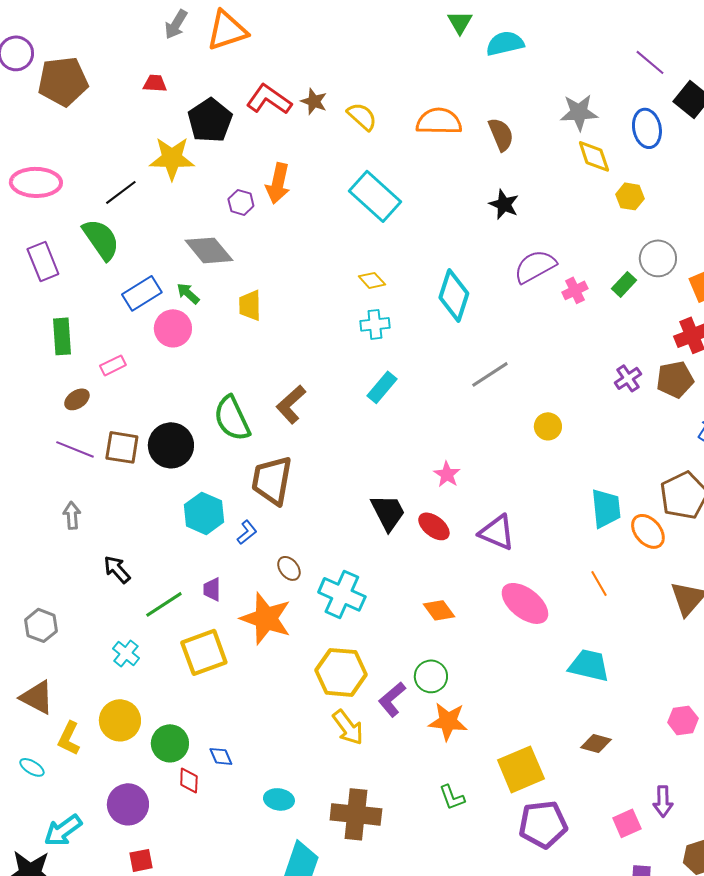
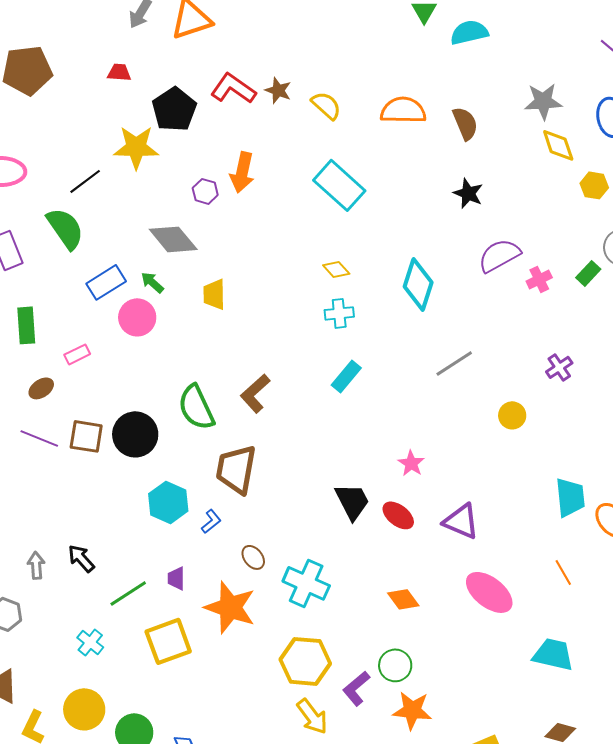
purple cross: (628, 378) -> (559, 367), moved
gray arrow: (72, 515) -> (36, 565), moved

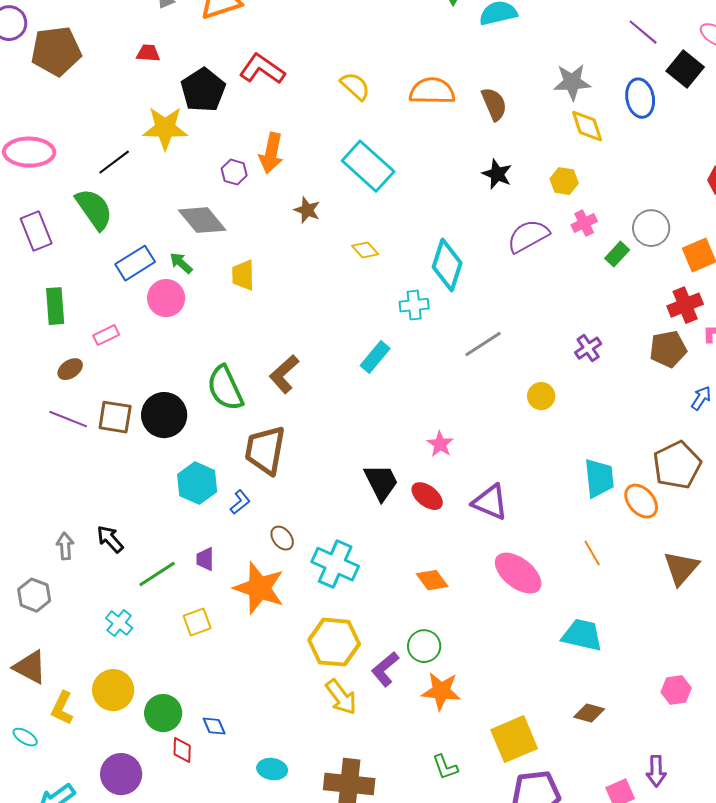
brown star: (278, 90) -> (307, 210), moved
yellow hexagon: (594, 185) -> (564, 181), moved
pink cross: (539, 279) -> (584, 223), moved
cyan cross: (339, 313) -> (414, 305), moved
yellow square: (168, 641) -> (197, 622), size x0.6

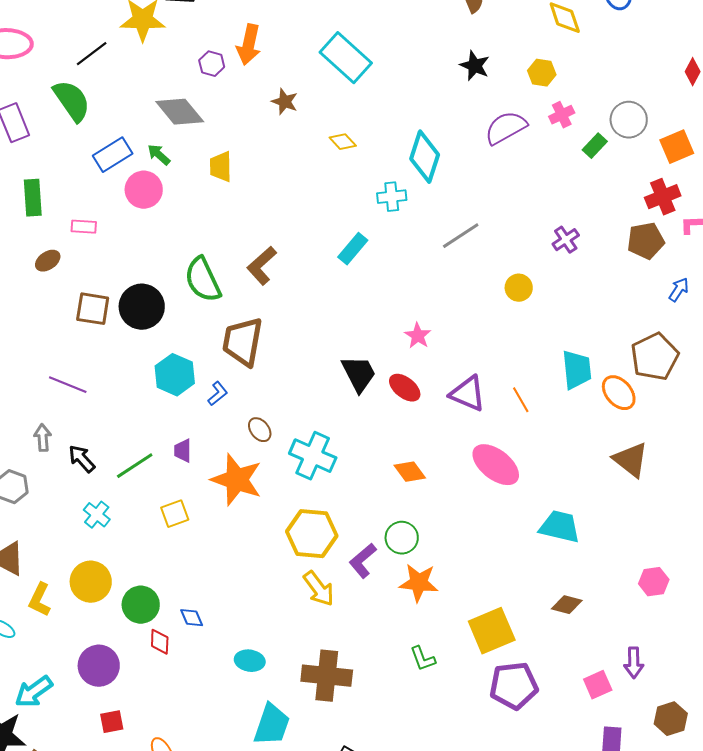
pink rectangle: (106, 335) -> (84, 227), turned 30
purple line: (68, 419) -> (68, 385), moved
black arrow: (110, 539) -> (82, 459), moved
orange line: (592, 553) -> (521, 400), moved
brown triangle: (681, 568) -> (631, 460), moved, turned -33

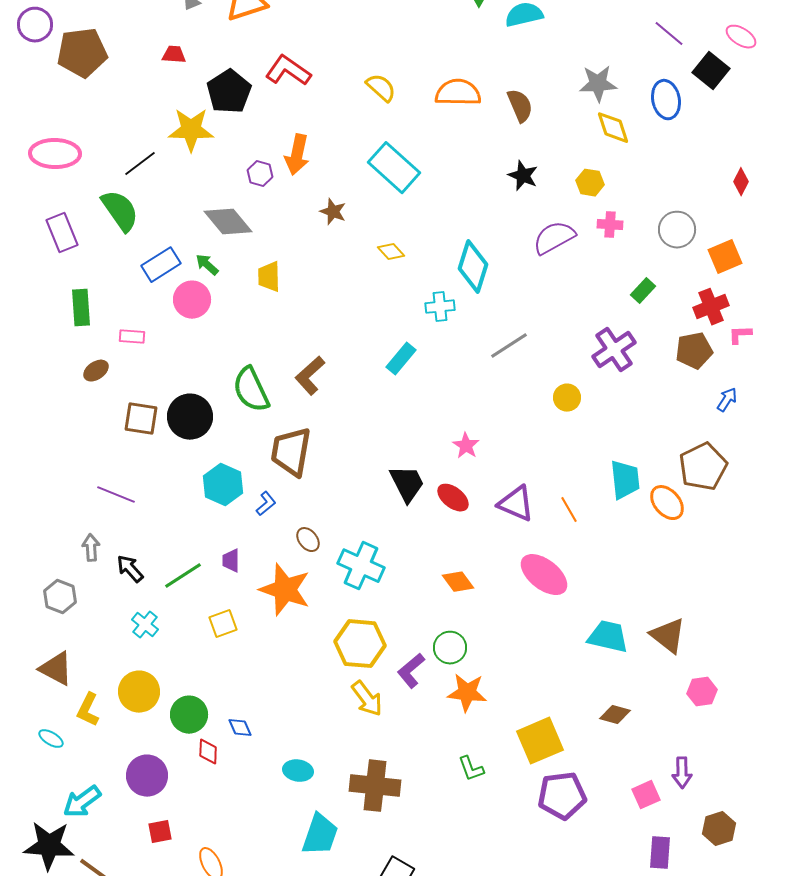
pink cross: (562, 115) -> (610, 225), turned 30
green rectangle: (595, 146) -> (643, 291), moved
purple cross: (566, 240) -> (614, 350), size x1.6
brown triangle: (631, 460) -> (668, 636), moved

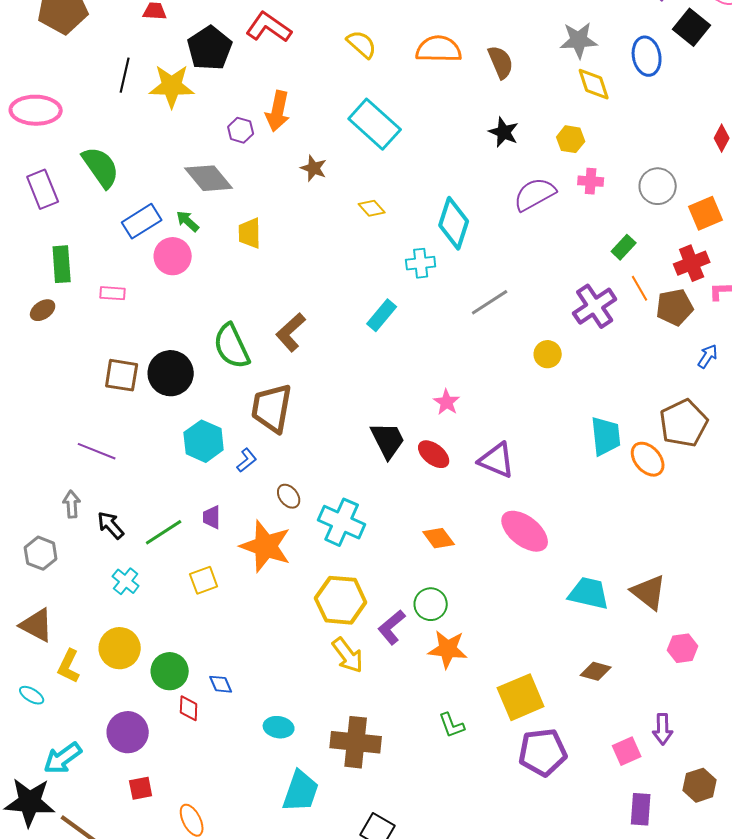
black line: (140, 164) -> (125, 75), moved, turned -40
brown ellipse: (96, 371) -> (43, 310), moved
orange line: (569, 510) -> (640, 288), moved

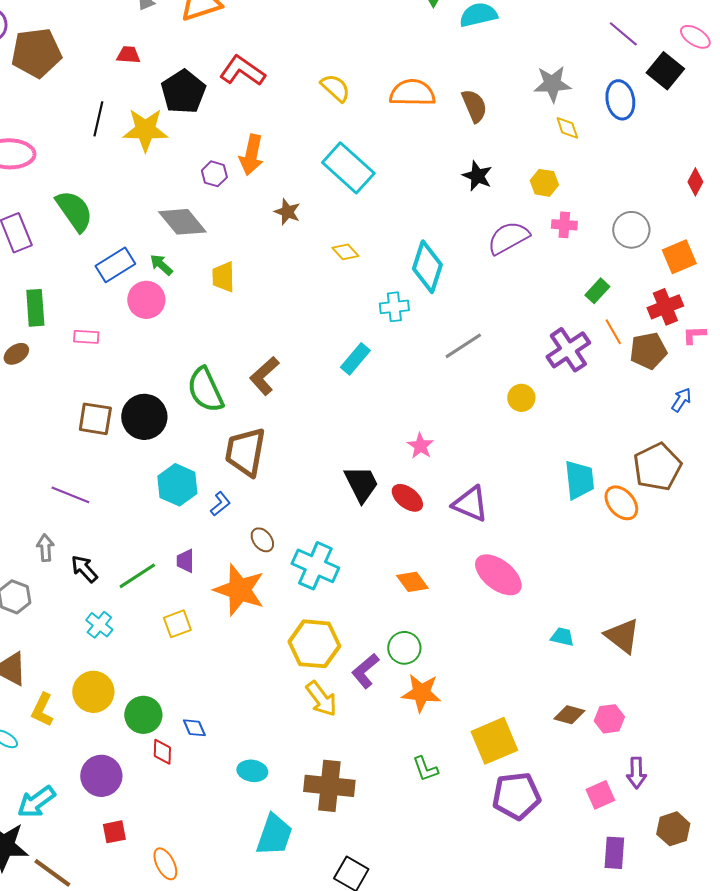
yellow diamond: (594, 84) -> (567, 128), size x0.7
cyan trapezoid: (589, 593) -> (562, 637), size x0.6
pink hexagon: (683, 648) -> (609, 719), moved

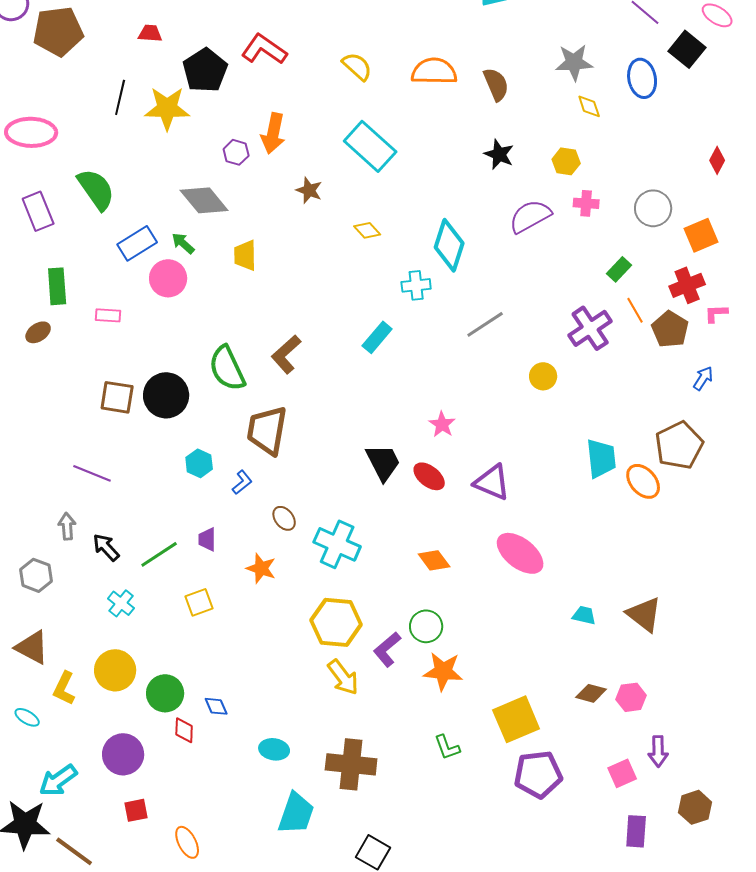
brown pentagon: (648, 351) -> (670, 329), turned -30
cyan hexagon: (177, 485) -> (199, 463), size x0.7
orange star: (239, 590) -> (261, 568), size x0.6

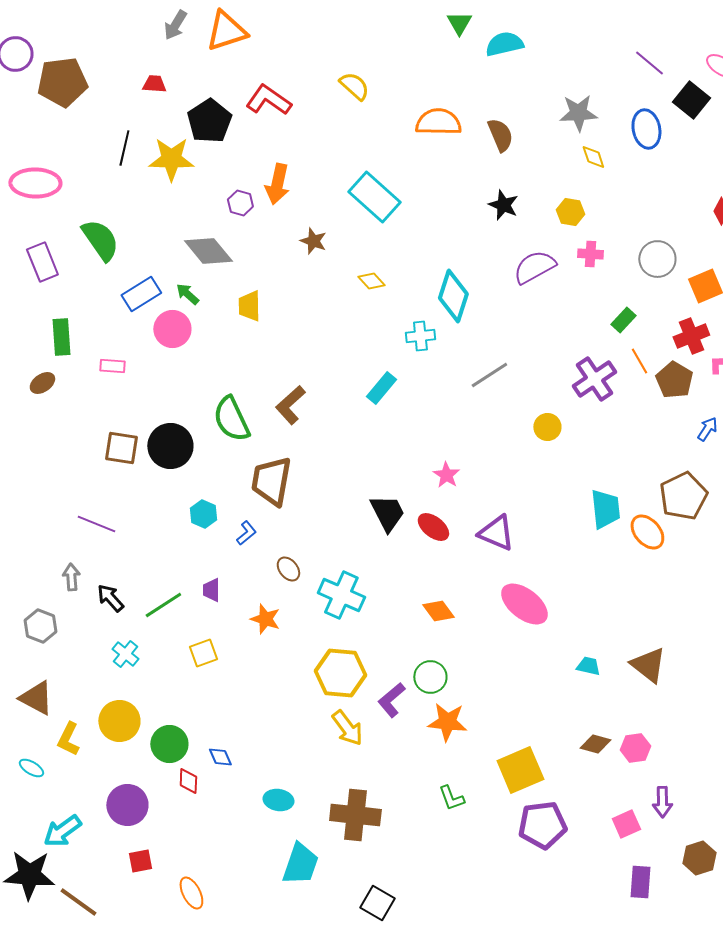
yellow semicircle: (357, 66) -> (354, 86), moved

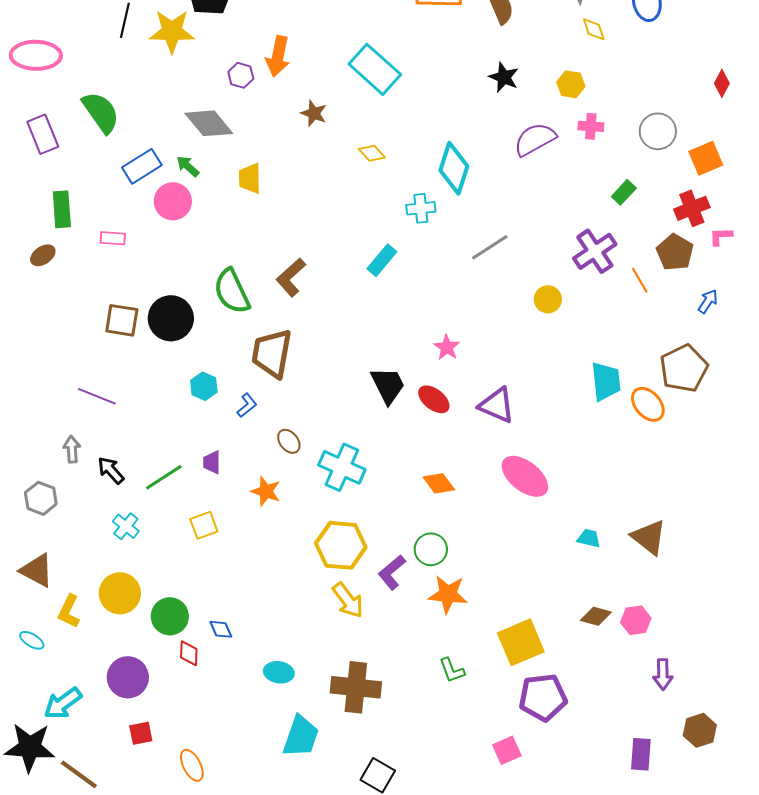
orange line: (639, 361) -> (640, 280), moved
pink square: (626, 824) -> (507, 750), moved

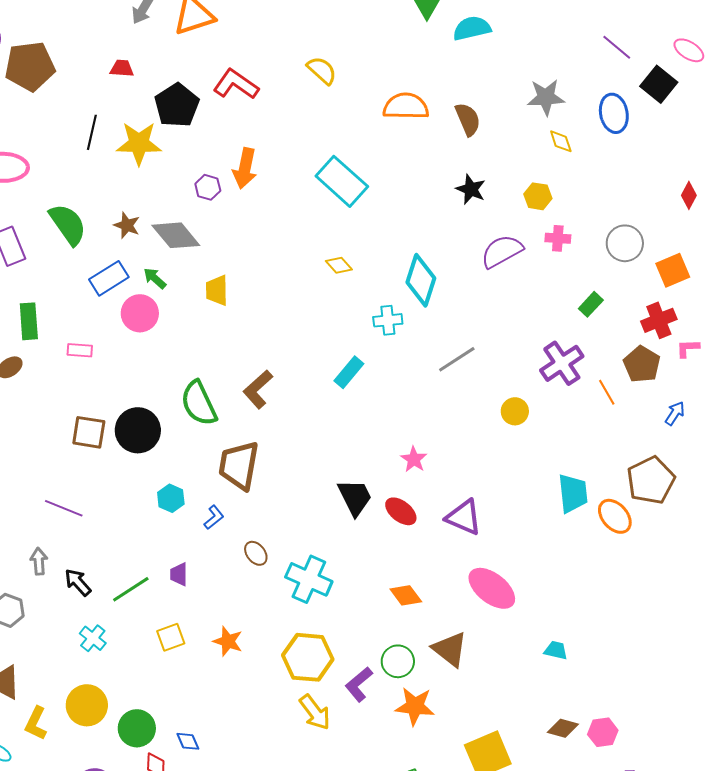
brown star: (314, 113) -> (127, 225), moved
orange star: (266, 491) -> (228, 641), moved
brown triangle: (649, 537) -> (450, 649), moved

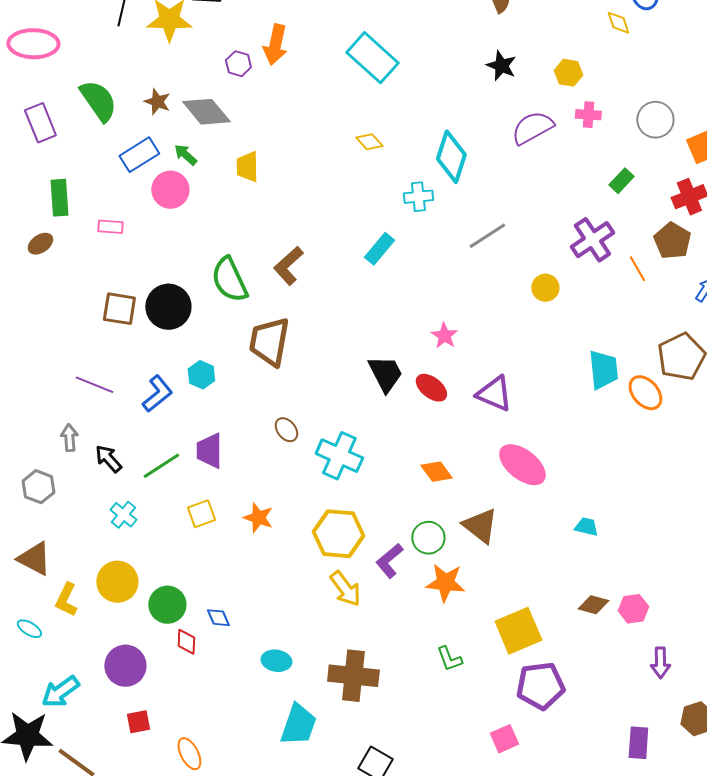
yellow diamond: (561, 141) -> (618, 23), moved
blue L-shape: (214, 517) -> (157, 394), moved, size x1.5
purple trapezoid: (179, 574) -> (209, 451), size x1.5

